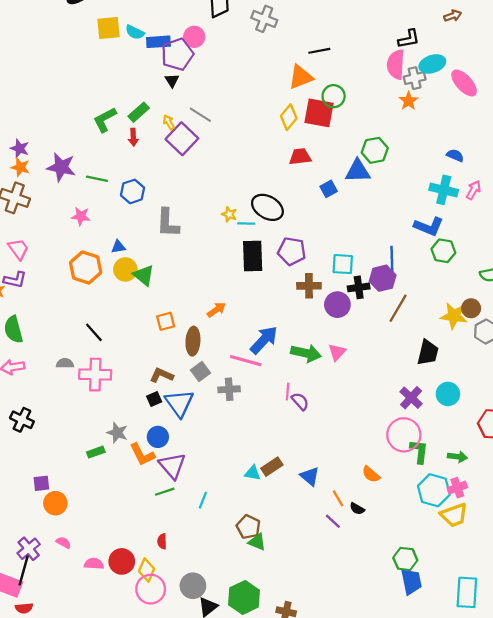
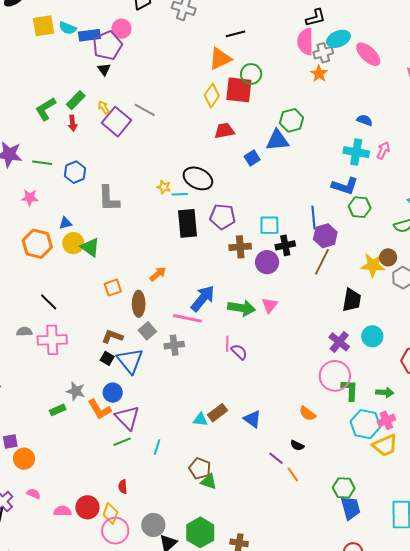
gray line: (200, 115) -> (145, 110), moved
purple hexagon: (383, 278) -> (325, 236), moved
black square: (154, 399) -> (107, 358), turned -32
orange line: (338, 498) -> (293, 474), moved

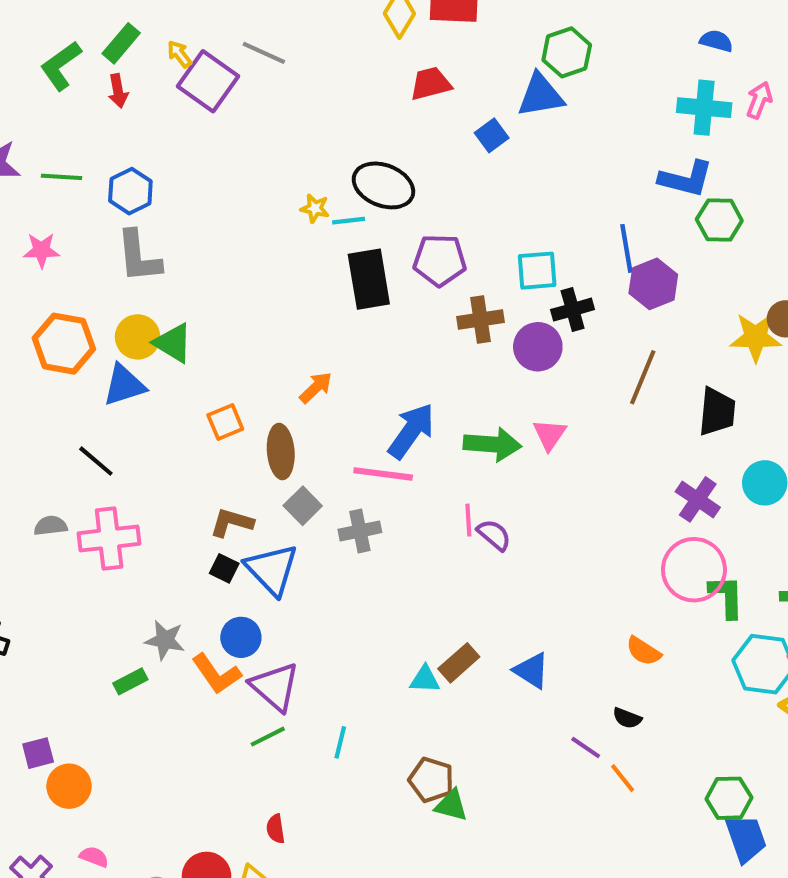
gray L-shape: (109, 198) -> (139, 257), moved
blue triangle: (65, 223) -> (124, 385), moved, size x1.6
brown line: (322, 262) -> (643, 377), moved

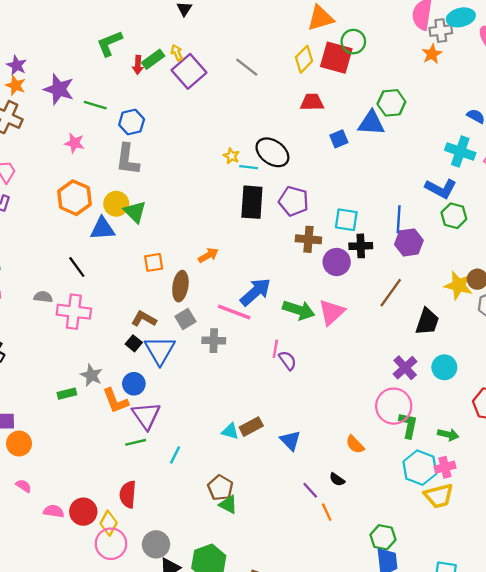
green rectangle: (121, 43) -> (153, 59), moved
gray line: (264, 53) -> (247, 67), moved
pink triangle: (550, 435) -> (332, 312), size x1.4
red semicircle: (276, 829) -> (128, 494), size x1.6

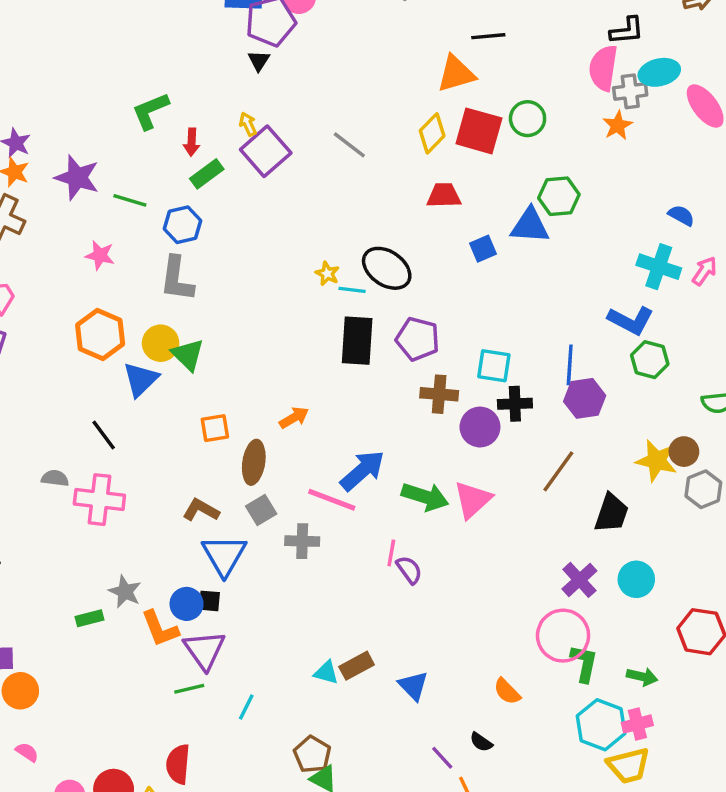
green circle: (353, 42) -> (528, 119), moved
green rectangle: (153, 59) -> (207, 174), moved
blue triangle: (102, 229) -> (141, 379), turned -40
black square: (134, 343) -> (209, 601), moved, turned -35

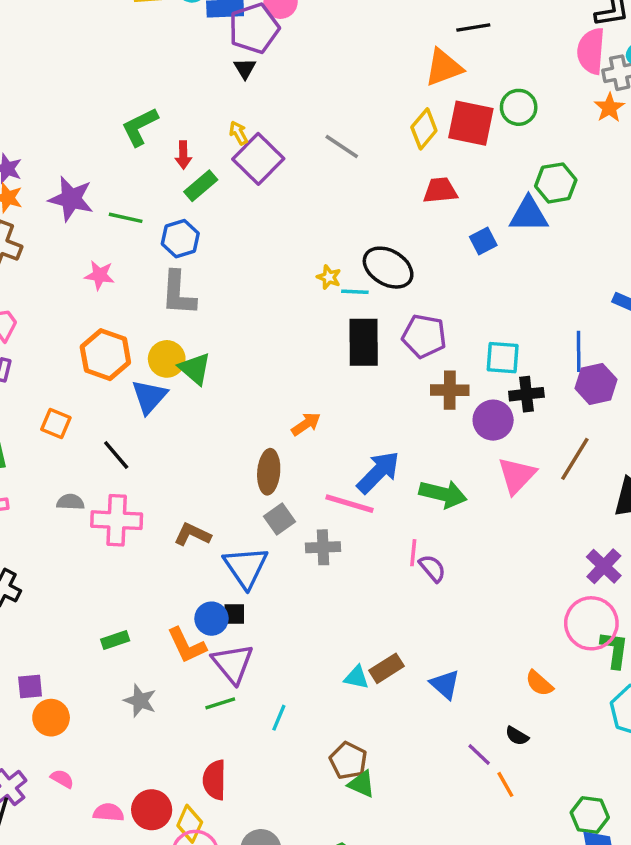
orange square: (215, 428) -> (56, 423), moved, turned 36
pink triangle: (473, 500) -> (517, 475), moved
brown L-shape: (201, 510) -> (192, 534), moved
gray star: (125, 592) -> (140, 701), moved

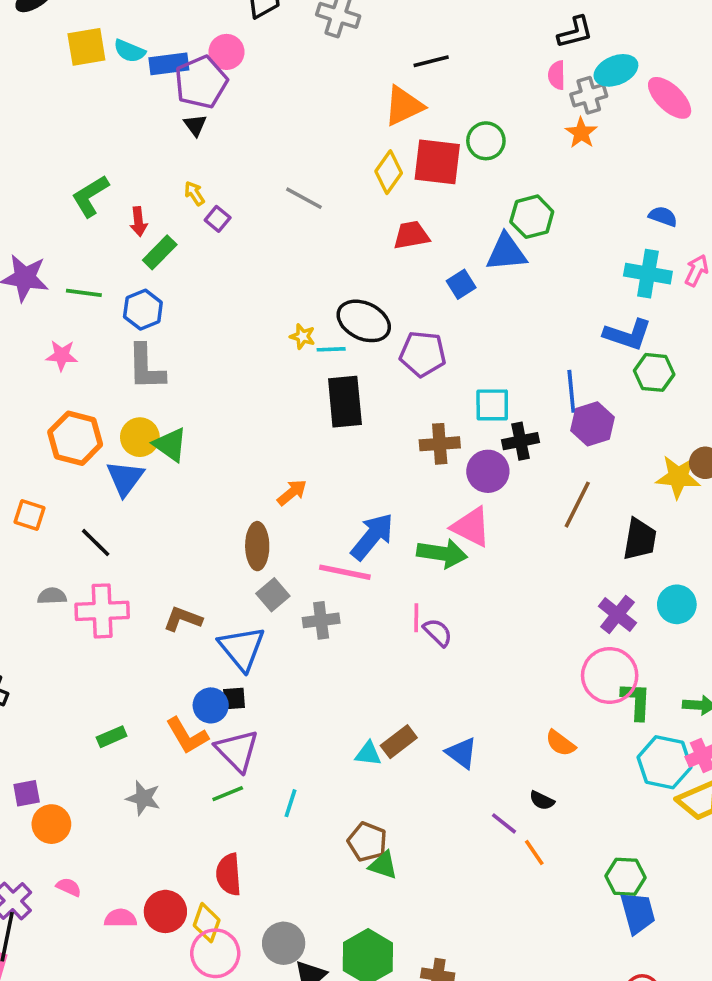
pink semicircle: (591, 51) -> (557, 75), size x0.6
purple square: (258, 159) -> (218, 219), size x0.5
purple pentagon: (424, 336) -> (423, 354), moved
pink triangle: (517, 475) -> (471, 527), moved, turned -42

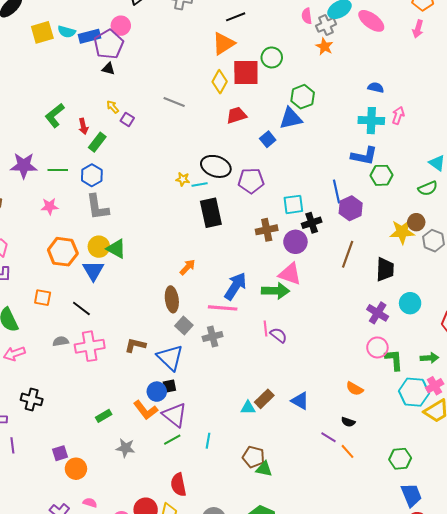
black triangle: (195, 125) -> (108, 69), turned -32
pink circle: (610, 675) -> (377, 347), size x0.7
blue trapezoid: (638, 913) -> (411, 495), moved

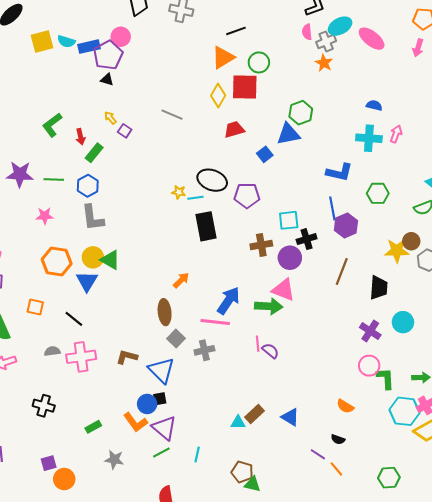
green circle: (272, 57) -> (259, 62), moved
blue L-shape: (364, 156) -> (339, 172), moved
black cross: (32, 399) -> (44, 406), moved

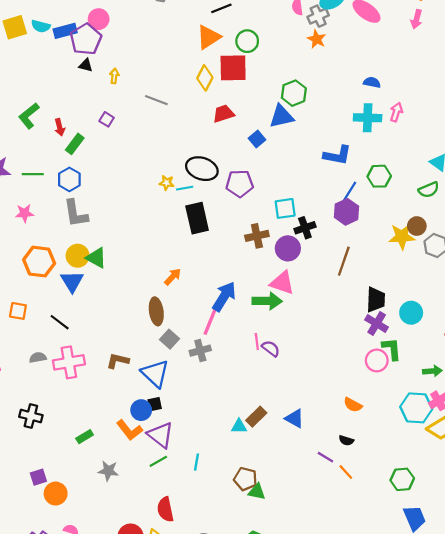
yellow arrow: (110, 118) -> (114, 76), moved, turned 48
blue line: (332, 208) -> (349, 193), moved, turned 45
black trapezoid: (379, 288) -> (376, 300), moved
pink line: (215, 322) -> (211, 320), turned -72
green L-shape: (385, 378) -> (392, 349), moved

